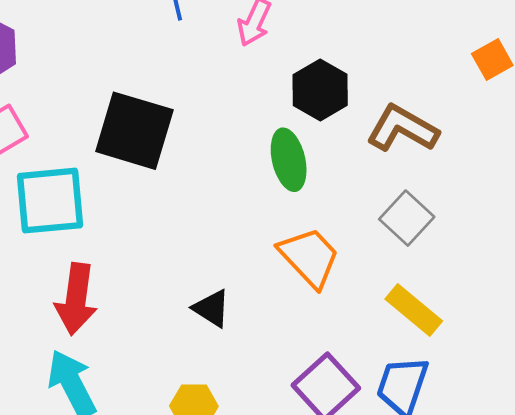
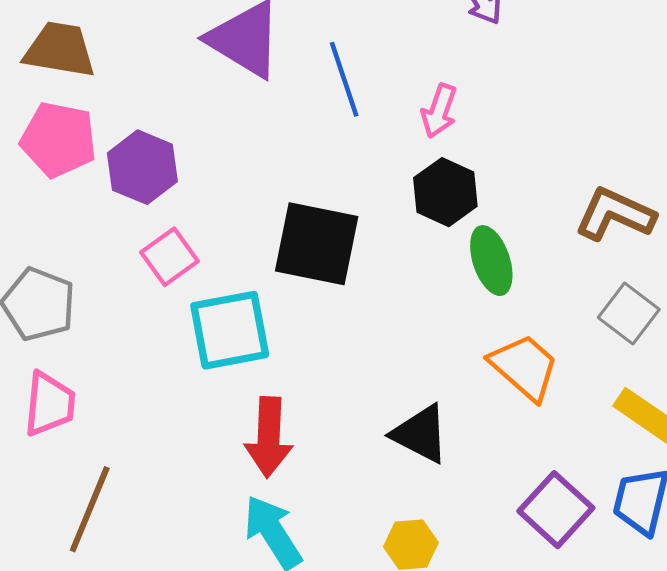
black hexagon: (320, 90) -> (445, 192), moved
black triangle: (212, 308) -> (421, 434), size x1.4

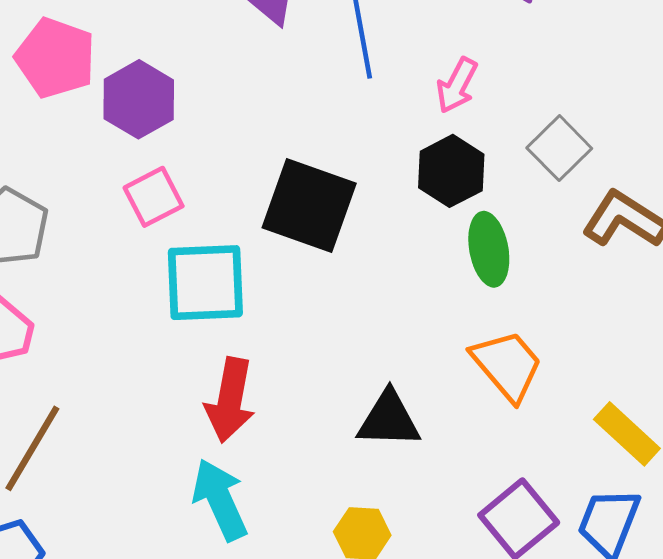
gray square: (629, 313) -> (559, 148), moved
black triangle: (421, 434) -> (389, 419), turned -34

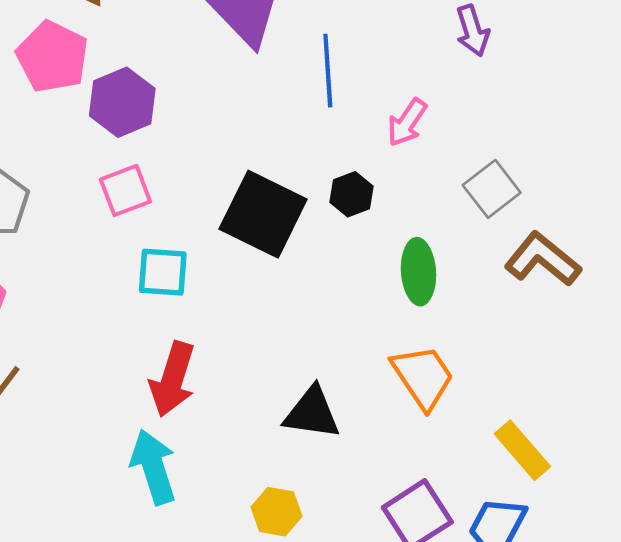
black hexagon: (451, 171) -> (351, 194), moved, size x0.7
cyan square: (205, 283) -> (163, 272), size x0.7

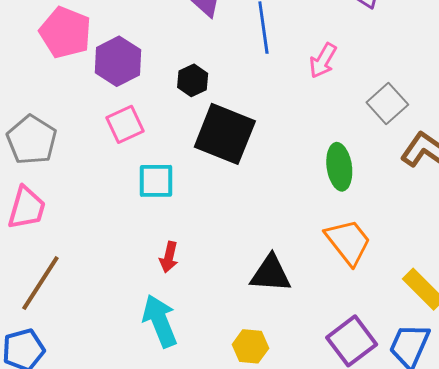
black hexagon: (351, 194) -> (193, 80), moved
red arrow: (173, 379) -> (169, 257), size x0.6

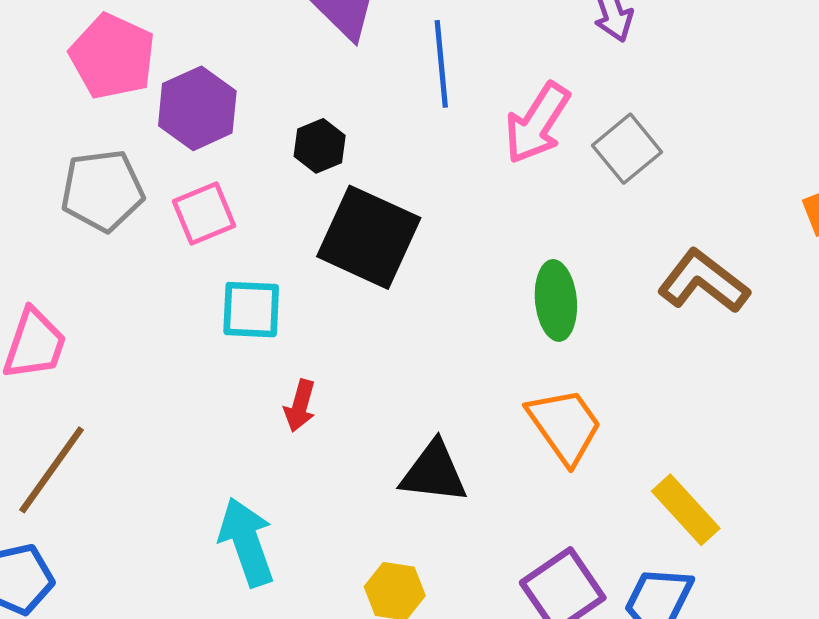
pink arrow: (323, 60) -> (537, 123), size x1.4
gray square: (387, 103) -> (627, 149), moved
gray pentagon: (32, 140) -> (102, 190), moved, turned 30
red arrow: (169, 257) -> (300, 406), moved

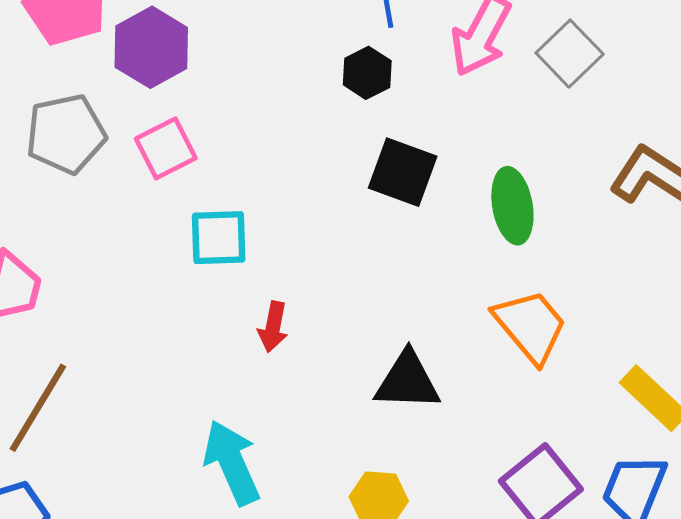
black hexagon: (320, 146) -> (367, 73), moved
black square: (369, 237) -> (403, 172), moved, size x0.7

